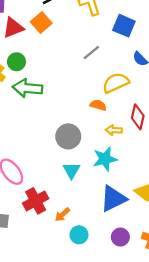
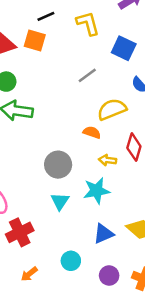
orange square: (41, 23) -> (35, 41), turned -36
blue triangle: (113, 199) -> (103, 234), size x0.7
orange arrow: (62, 215) -> (29, 274), moved
cyan circle: (79, 235) -> (71, 261), moved

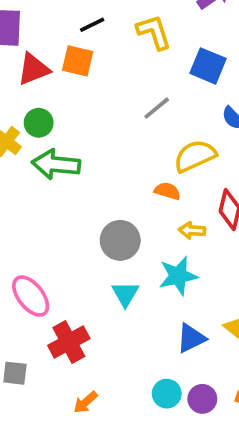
cyan circle: (71, 261) -> (167, 394), moved

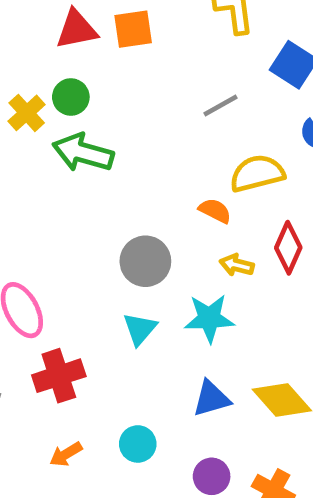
orange square: (78, 61) -> (133, 29), turned -32
cyan circle: (167, 394) -> (138, 444), moved

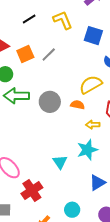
orange square: (133, 29) -> (25, 54), moved
gray line: (220, 105) -> (49, 54), moved
gray circle: (145, 261) -> (50, 102), moved

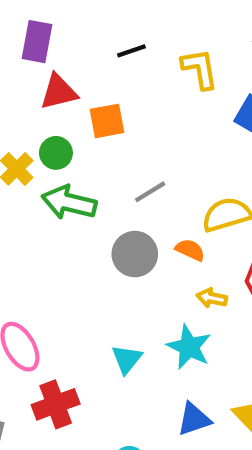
gray line: (49, 54) -> (150, 192), moved
gray circle: (50, 102) -> (135, 254), moved
cyan star: (87, 150) -> (189, 347), turned 30

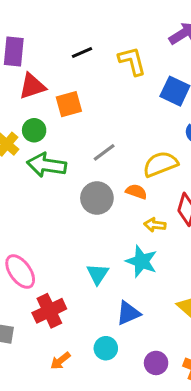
blue triangle: (194, 419) -> (128, 313), moved

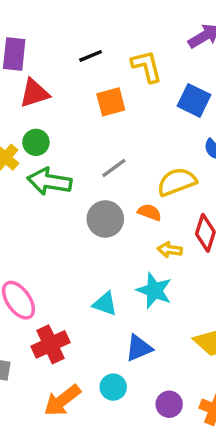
orange square: (69, 104) -> (111, 102), moved
cyan triangle: (98, 274) -> (105, 304), turned -45
orange arrow: (60, 361) -> (62, 400), size x1.6

